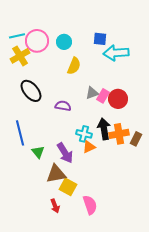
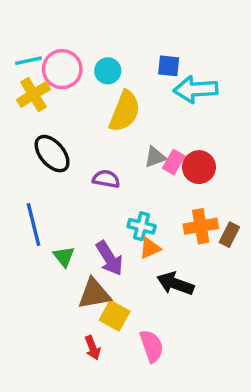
yellow semicircle: (74, 66) -> (125, 111), size x1.4
black arrow: (104, 129) -> (175, 284), moved, turned -60

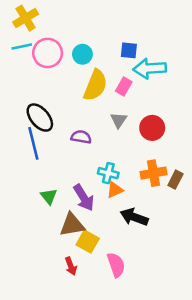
yellow cross: (33, 94) -> (26, 18), moved
gray triangle: (155, 157) -> (119, 120), turned -36
pink rectangle: (174, 162) -> (124, 87), moved
blue line: (33, 225) -> (33, 143), moved

